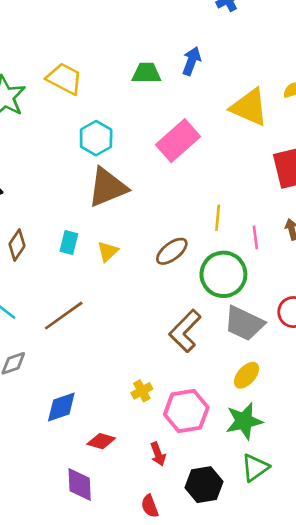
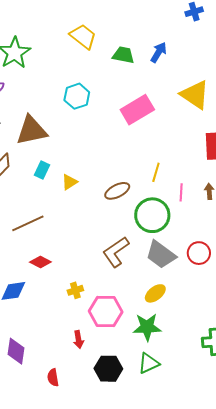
yellow trapezoid: (64, 79) -> (83, 36), moved
brown triangle: (107, 187) -> (31, 131), moved
red diamond: (101, 441) -> (40, 262), moved
red semicircle: (150, 506) -> (53, 378), moved

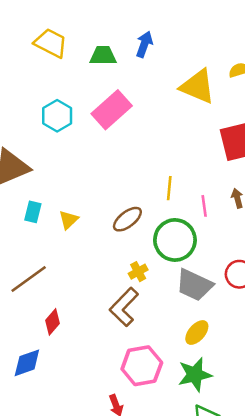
pink rectangle: (137, 110) -> (112, 110), moved
brown L-shape: (116, 252) -> (124, 307), moved
red diamond: (40, 262) -> (53, 322), turned -65
yellow cross: (75, 290) -> (138, 272), moved

